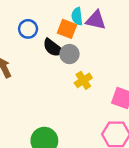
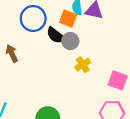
blue circle: (28, 29) -> (33, 19), size x1.5

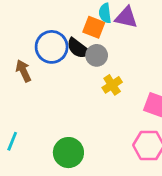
blue circle: (33, 19) -> (52, 47), moved

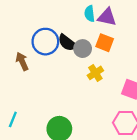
orange square: (94, 27) -> (105, 43), moved

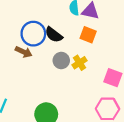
gray circle: (83, 49) -> (61, 61), moved
brown arrow: (22, 61) -> (24, 52), moved, turned 140

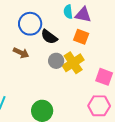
blue circle: (33, 34) -> (30, 24), moved
yellow cross: (80, 63) -> (73, 63), size x1.5

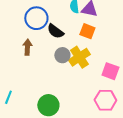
brown arrow: (21, 53) -> (27, 47), turned -112

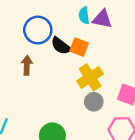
orange square: (87, 31) -> (79, 47), moved
gray circle: (62, 55) -> (94, 102), moved

